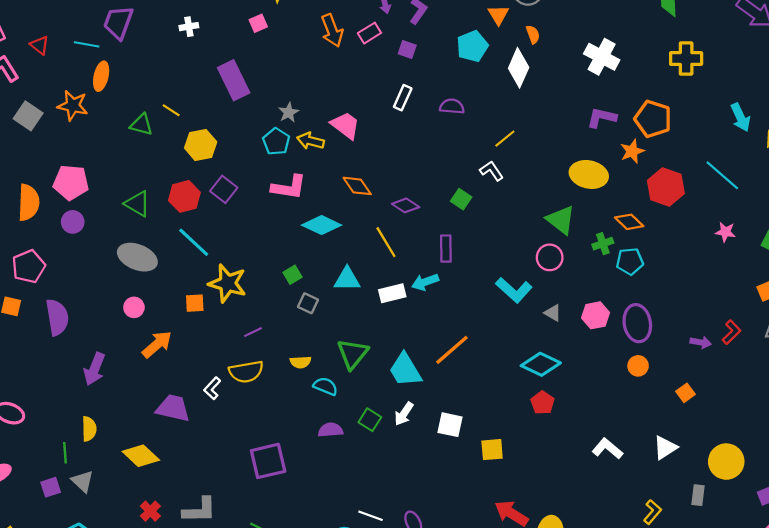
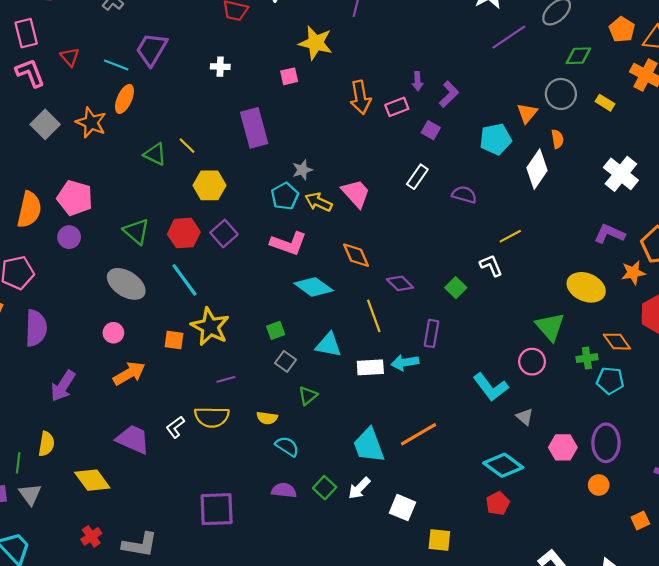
pink hexagon: (596, 315) -> (563, 447), moved
green triangle: (353, 354) -> (308, 396), moved, size x0.6

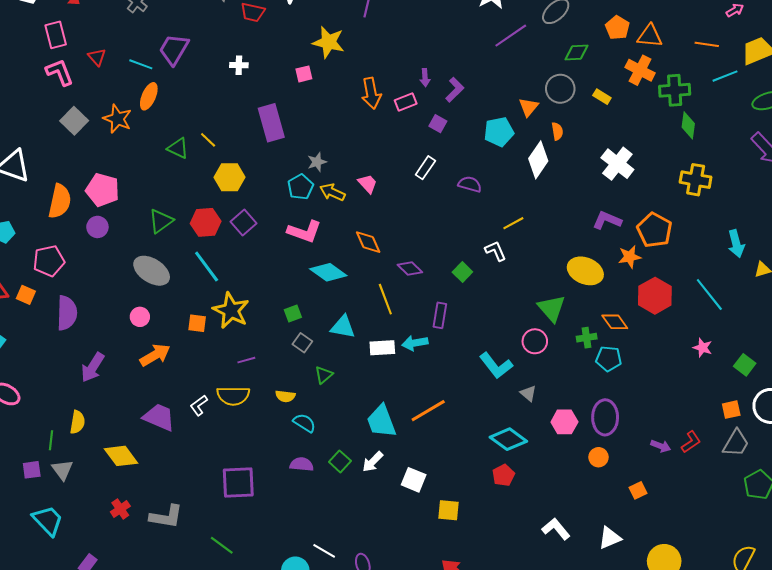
pink trapezoid: (356, 193) -> (368, 184), size x0.7
green triangle: (136, 231) -> (161, 221), turned 44

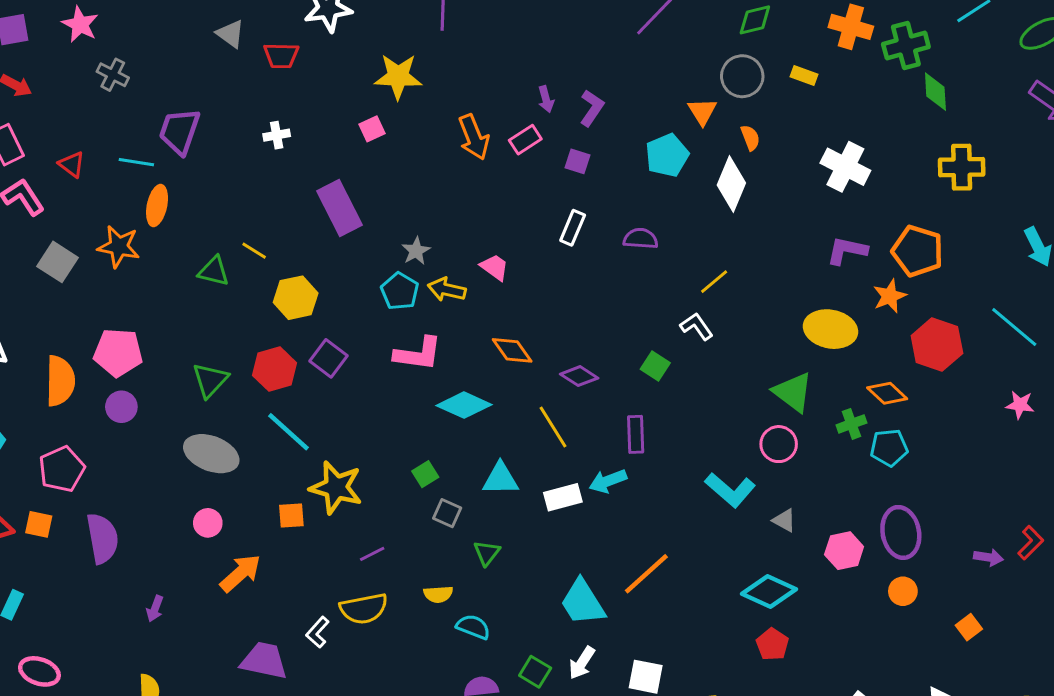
purple arrow: (93, 367) -> (155, 609), size x0.6

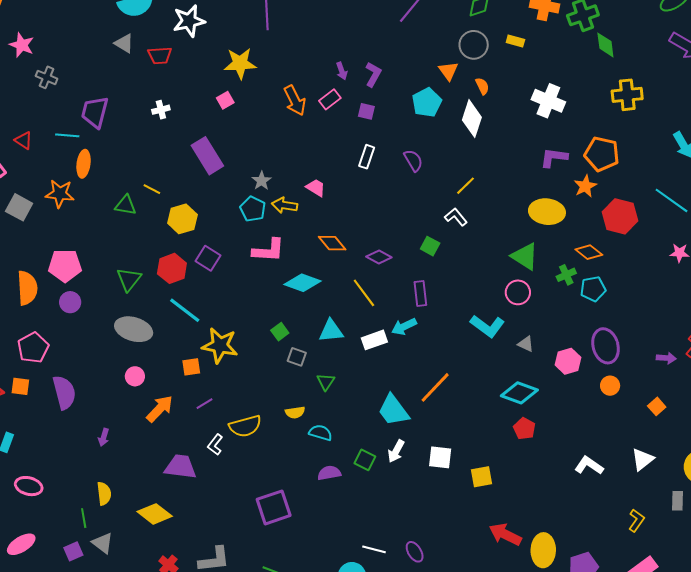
purple semicircle: (641, 239) -> (413, 160), turned 60
purple line: (372, 554) -> (204, 404), moved

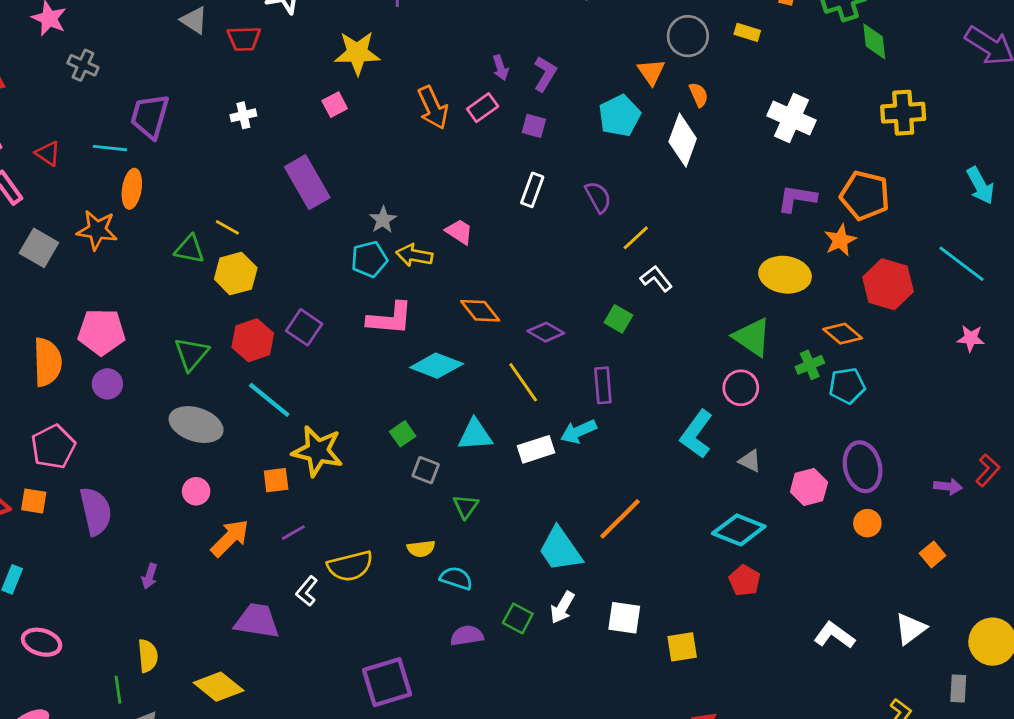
yellow line: (465, 186) -> (636, 238), moved
cyan pentagon: (253, 209) -> (369, 259), turned 30
yellow hexagon: (182, 219) -> (236, 274), moved
cyan L-shape: (488, 326) -> (697, 434), turned 88

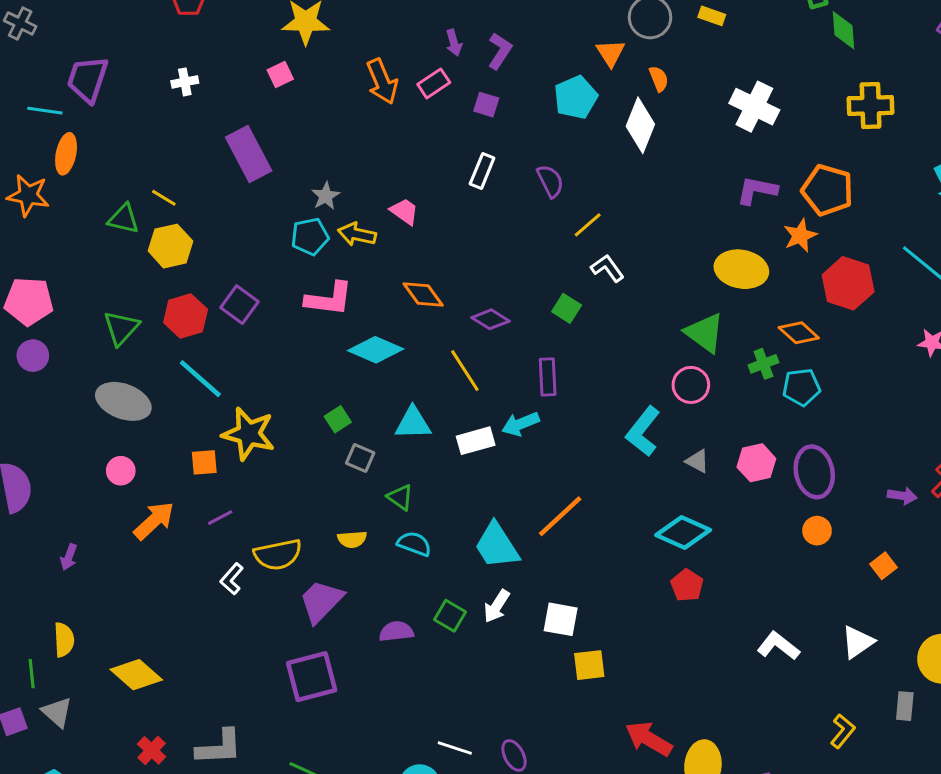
pink hexagon: (809, 487) -> (756, 463), moved
green triangle: (466, 506) -> (400, 497), turned -32
cyan semicircle: (456, 578) -> (414, 544), moved
purple trapezoid: (257, 621) -> (321, 601), moved, turned -57
yellow square: (682, 647) -> (589, 665), moved

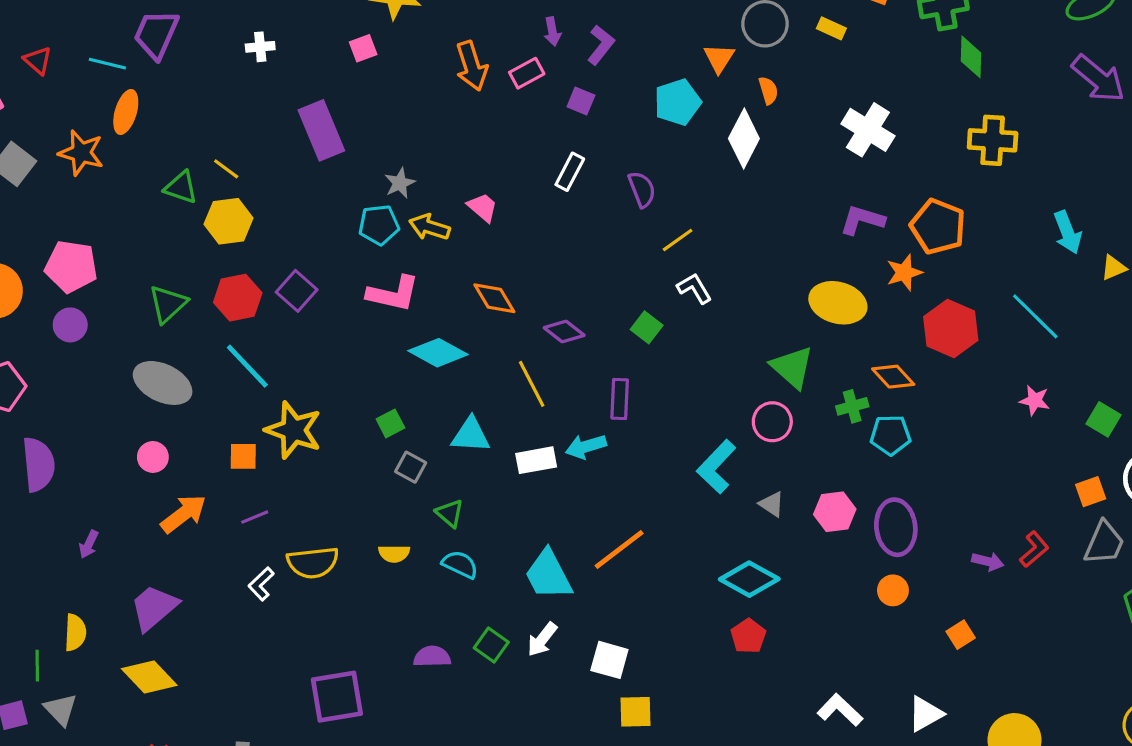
purple trapezoid: (321, 601) -> (154, 608), moved

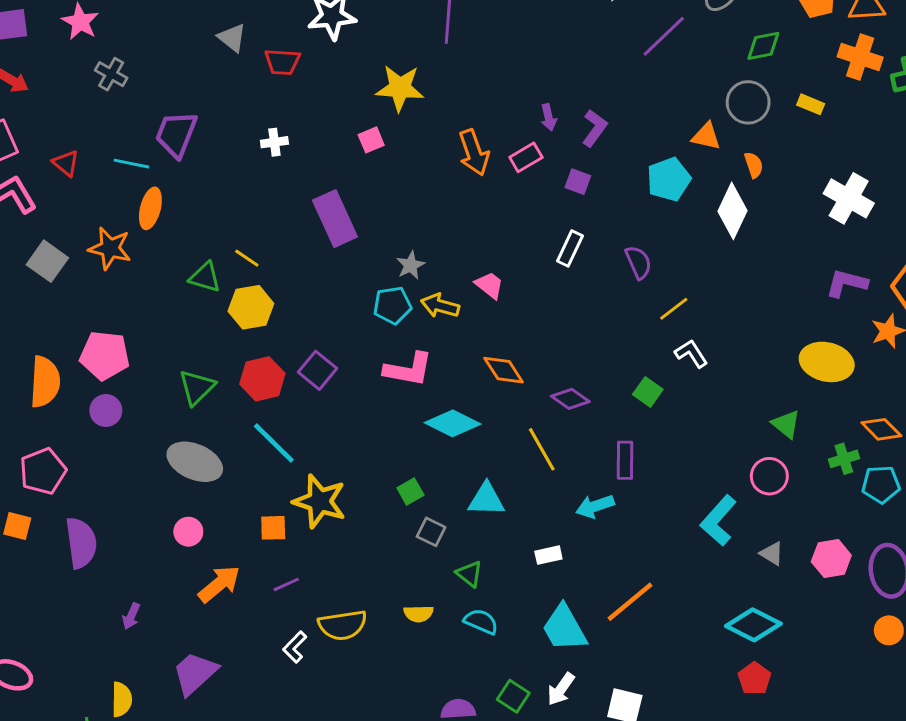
orange triangle: (719, 58) -> (706, 136), turned -48
green triangle: (792, 367) -> (786, 424), size x0.7
white rectangle: (536, 460) -> (548, 555), moved, size x0.7

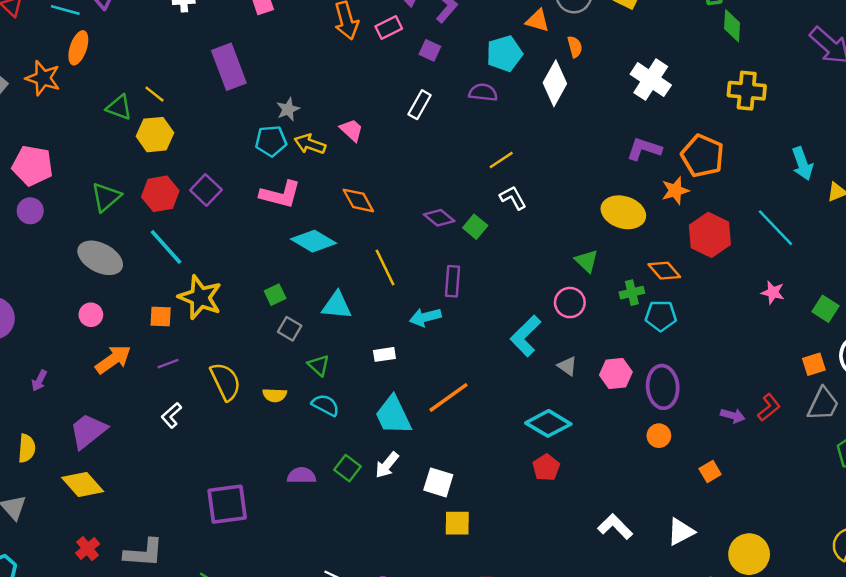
purple semicircle: (638, 262) -> (483, 92), moved, turned -64
purple diamond: (570, 399) -> (439, 218), moved
yellow semicircle: (343, 625) -> (225, 381), moved, turned -111

